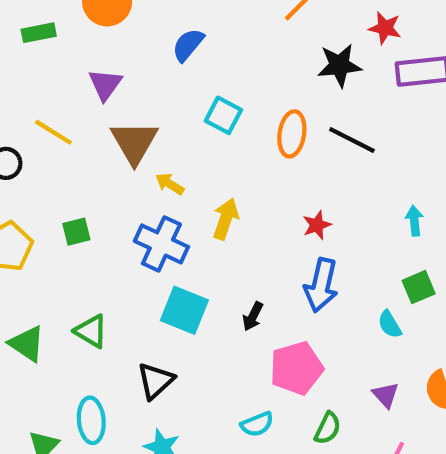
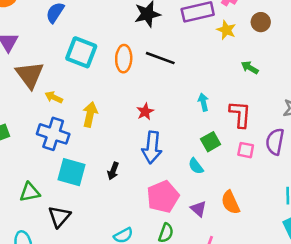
cyan square: (223, 115) -> (81, 52), size x1.4
green triangle: (91, 331) -> (30, 192), moved, turned -35
pink pentagon: (296, 368) -> (163, 197), moved

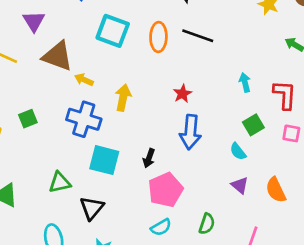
brown triangle: (30, 75) -> (58, 56), turned -32
pink pentagon: (163, 197) -> (166, 190), moved
purple triangle: (198, 209) -> (240, 185), moved

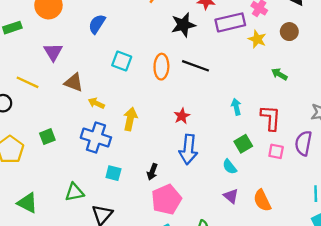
cyan square: (113, 31) -> (122, 61), size x0.7
brown triangle: (58, 56) -> (74, 82), size x0.7
cyan square: (104, 160) -> (113, 173), size x0.6

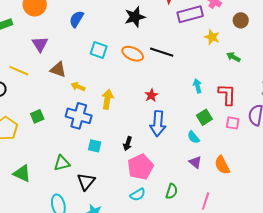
black star: (183, 25) -> (135, 17), moved
yellow star: (257, 39) -> (212, 37), moved
orange ellipse: (161, 67) -> (133, 54), turned -65

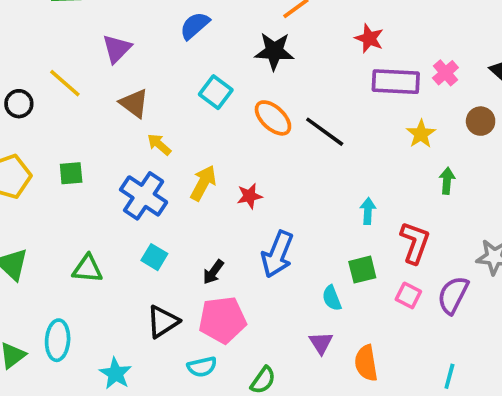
black star: (135, 17) -> (274, 51), moved
green arrow: (233, 57) -> (447, 181), turned 48
red star: (151, 95) -> (249, 196), moved
black triangle: (86, 182) -> (163, 322), moved

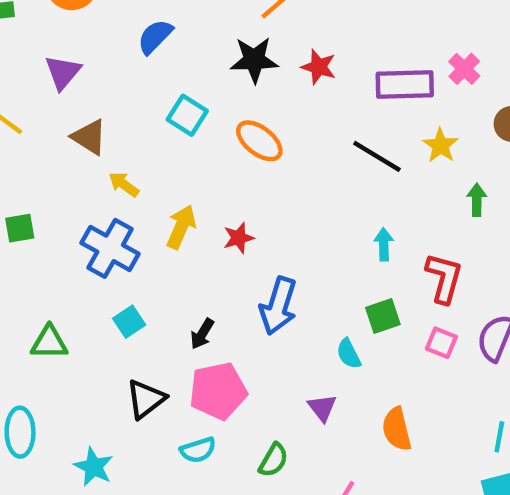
red star: (369, 38) -> (319, 67), moved
black line: (325, 132) -> (377, 156), moved
cyan square: (154, 257) -> (129, 322), turned 30
purple triangle: (321, 343) -> (322, 408), moved

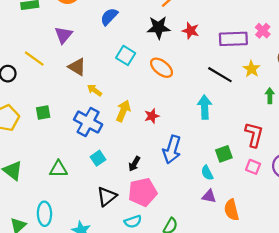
cyan arrow: (384, 244) -> (205, 107), moved, size x1.5
purple triangle: (322, 408) -> (209, 196), moved, turned -40

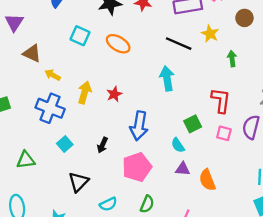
pink pentagon: (143, 192) -> (137, 167), moved

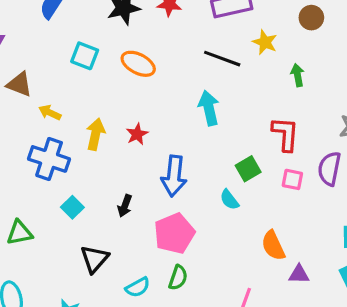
purple triangle: (183, 169) -> (299, 274), moved
green semicircle: (147, 204) -> (178, 278), moved

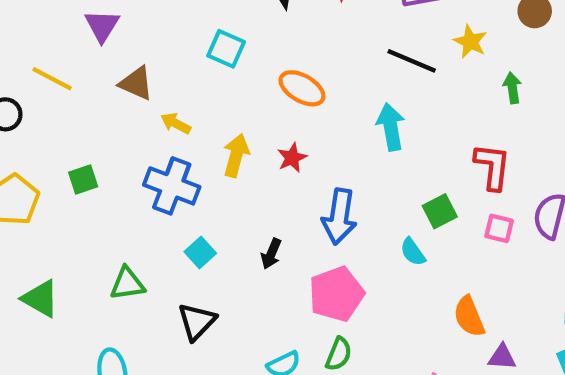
orange ellipse: (138, 64) -> (302, 88), moved
black triangle: (94, 259) -> (197, 321), moved

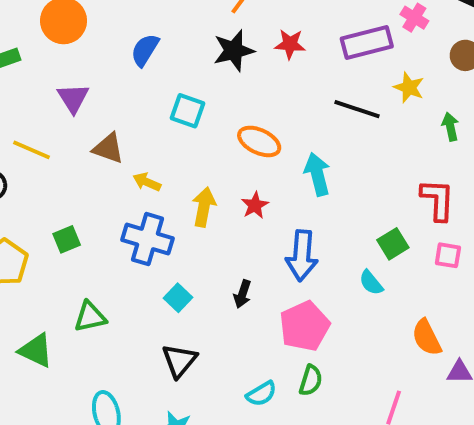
cyan arrow: (391, 127) -> (317, 174), moved
green triangle: (127, 284) -> (90, 317), moved

